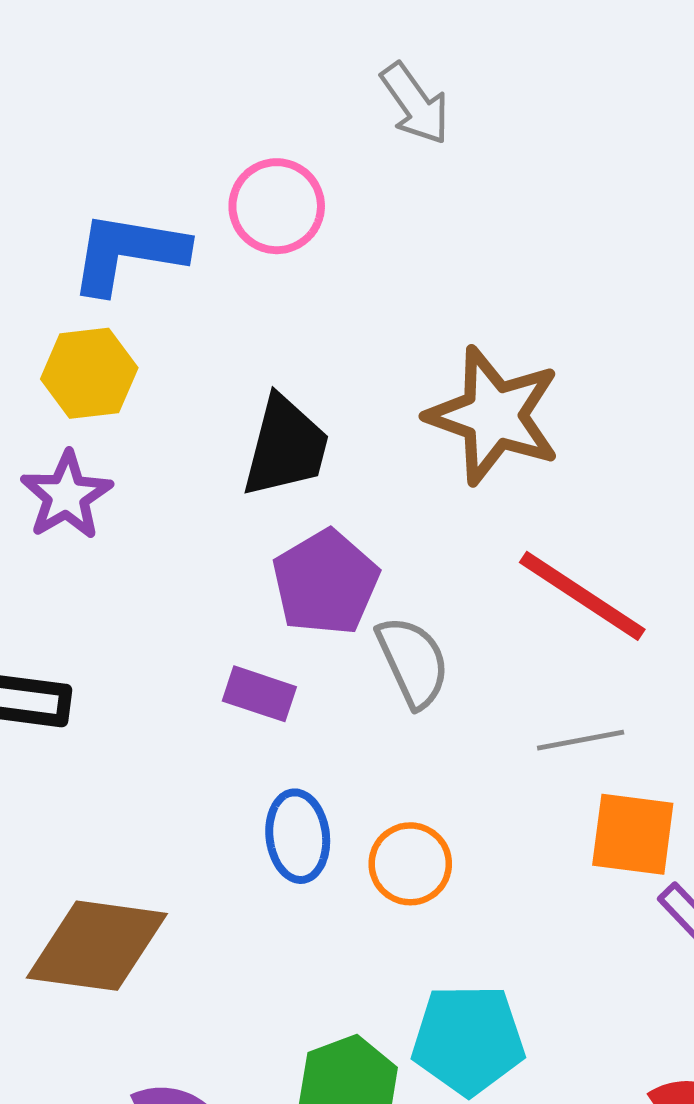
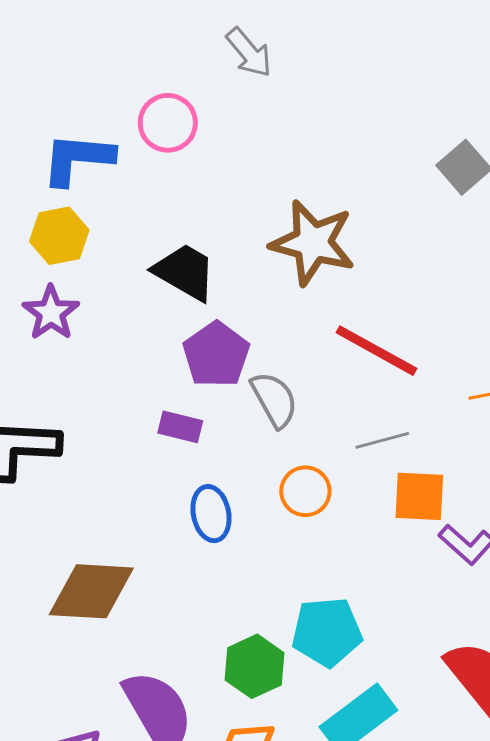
black trapezoid: (286, 447) -> (185, 272), turned -70
orange circle: (410, 864) -> (305, 491), moved

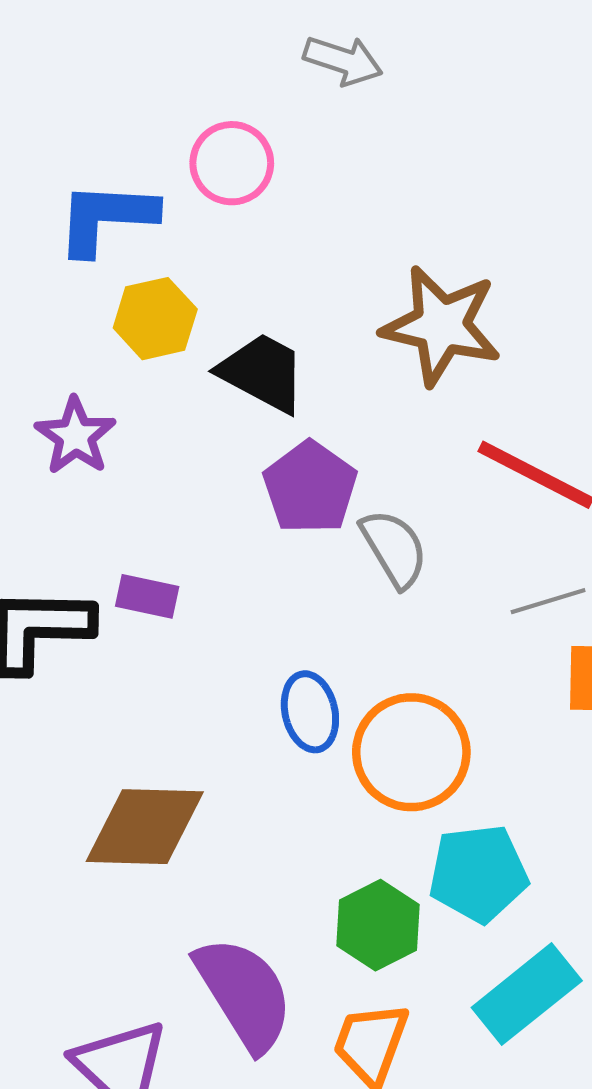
gray arrow: (249, 52) -> (343, 60), turned -30
yellow hexagon: (59, 236) -> (155, 319), moved
purple rectangle: (180, 427) -> (147, 596), moved
orange circle: (305, 491) -> (411, 752), moved, size x1.6

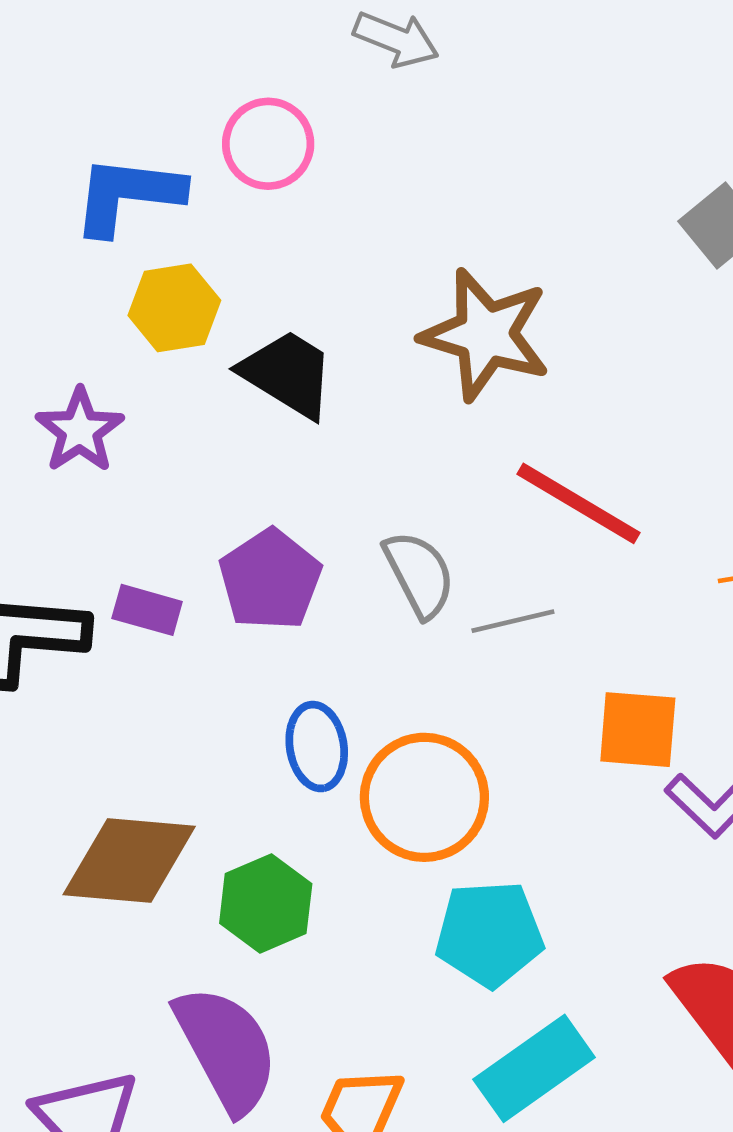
purple pentagon: (310, 487) -> (270, 580), moved
gray line: (548, 601) -> (513, 621), moved
green hexagon: (378, 925) -> (266, 904), moved

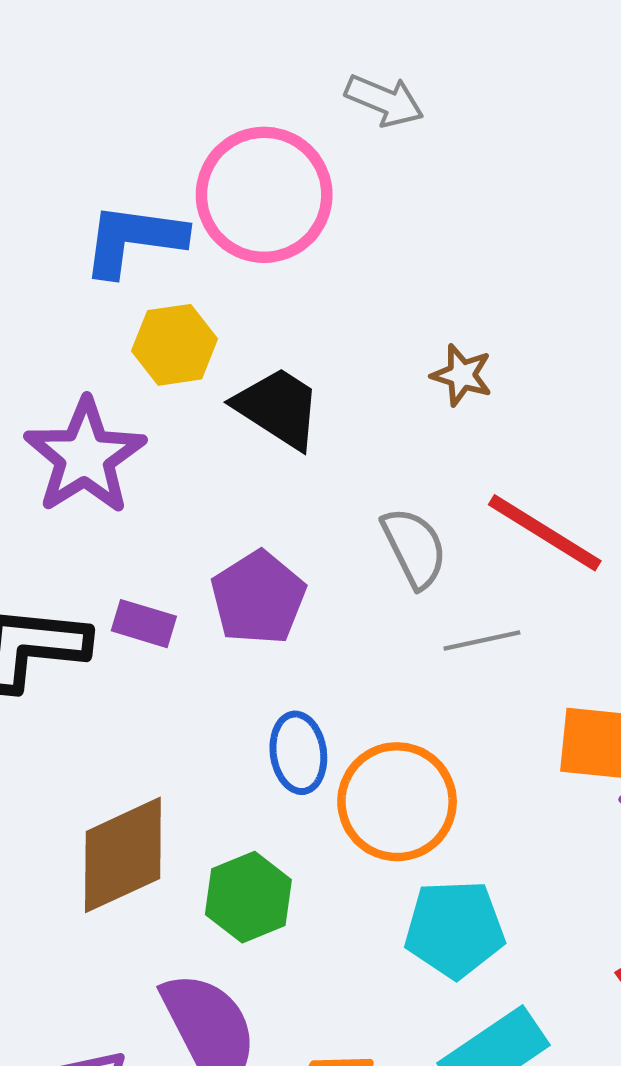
pink circle: (268, 144) -> (264, 195), size x1.6
brown star: (486, 335) -> (462, 375), size x0.5
purple star: (80, 430) -> (85, 456), size x1.5
gray semicircle: (419, 574) -> (414, 548), moved
brown diamond: (129, 861) -> (123, 855), turned -31

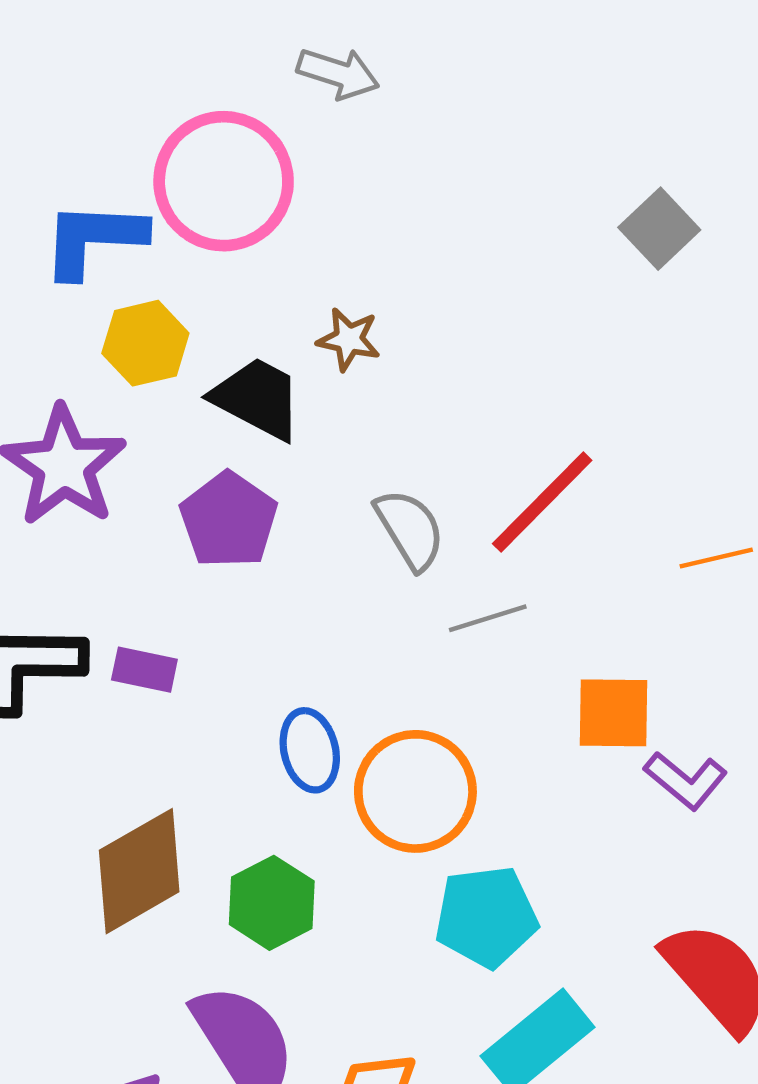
brown star: (462, 375) -> (349, 339), moved
red line: (545, 533) -> (542, 502), turned -72
purple pentagon: (258, 598) -> (229, 520), moved
purple rectangle: (144, 624) -> (144, 670), moved

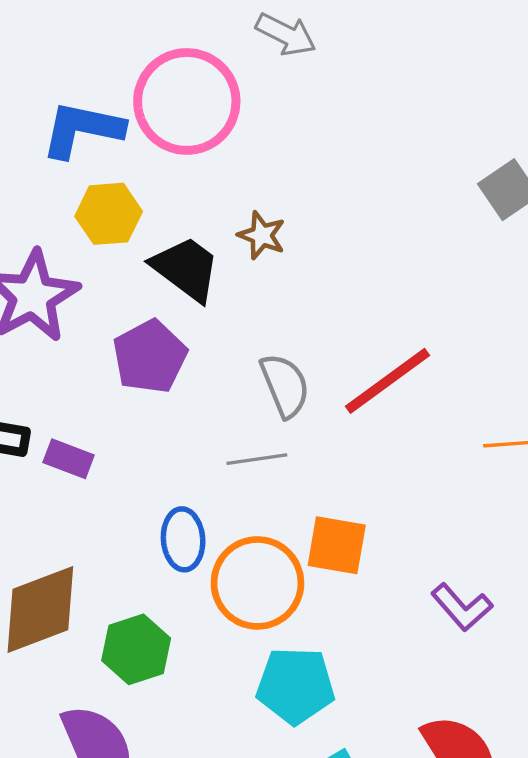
gray line: (488, 618) -> (257, 459), moved
orange square: (614, 713) -> (337, 545), moved

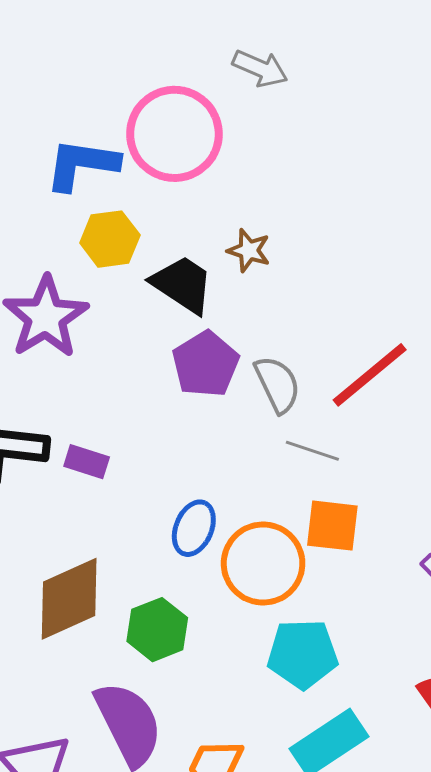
purple pentagon: (150, 357) -> (206, 364), moved
gray line: (257, 459) -> (312, 451), moved, turned 30
blue ellipse: (183, 539) -> (194, 528), turned 30

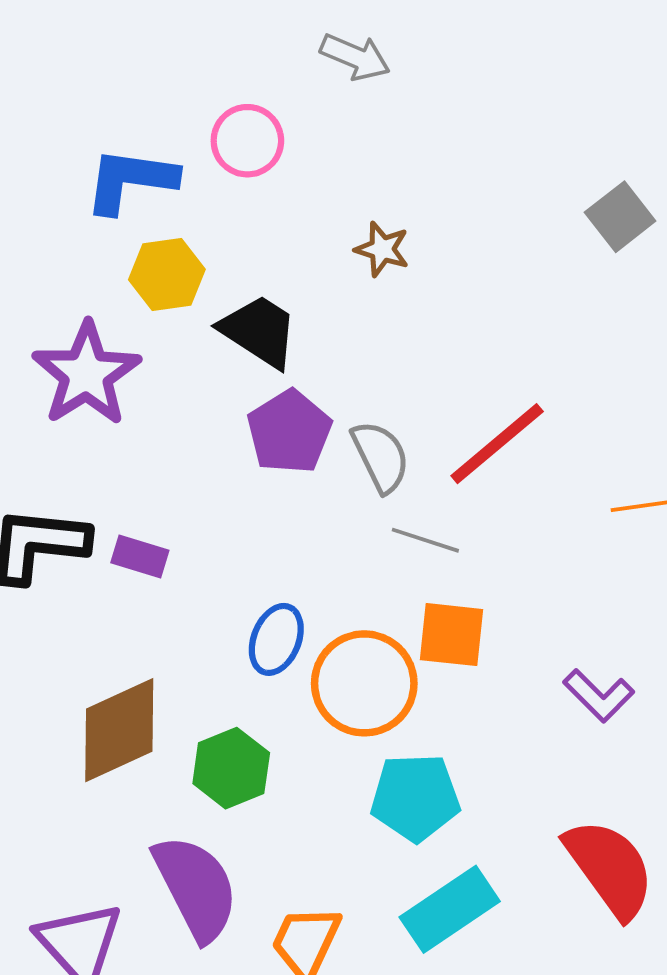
pink circle: (174, 134) -> (247, 141), size x0.6
brown star: (249, 250) -> (382, 249), moved

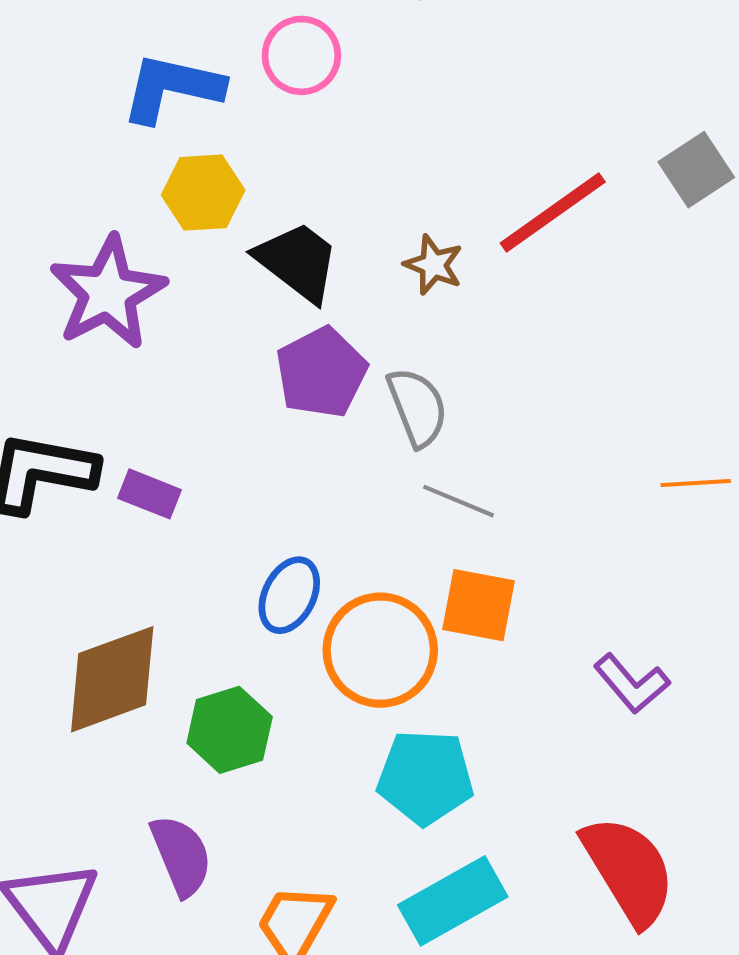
brown star: (382, 249) -> (433, 265), moved
red line: (497, 444) -> (553, 213), moved
purple semicircle: (196, 888) -> (181, 856), size x0.7

